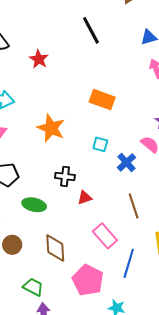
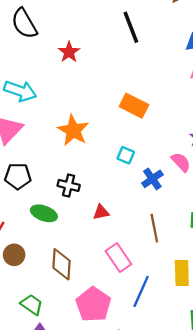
black cross: (65, 176) -> (69, 185), moved

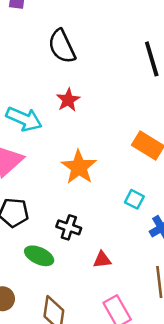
black semicircle: (24, 23) -> (62, 46), moved
red star: (69, 52) -> (68, 100), moved

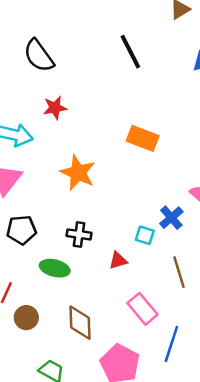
red star: (68, 100) -> (55, 108), turned 30
cyan square: (134, 199) -> (145, 235), moved

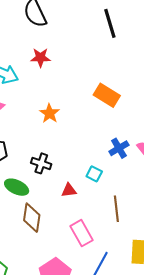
orange star: (78, 173) -> (49, 113), size x0.7
blue cross: (171, 218) -> (119, 148), moved
brown diamond: (80, 323) -> (32, 218), moved

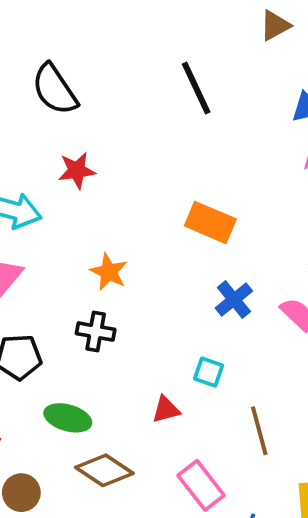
blue cross: (119, 148) -> (234, 300), moved
black cross: (41, 163) -> (96, 332), moved
brown diamond: (32, 218) -> (104, 470), turned -56

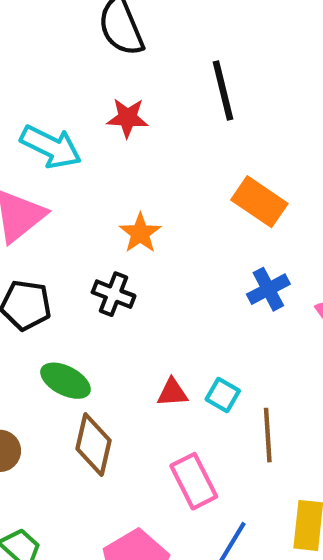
black line: (196, 88) -> (223, 91), moved
cyan square: (209, 372) -> (223, 395), moved
brown diamond: (104, 470) -> (94, 445), turned 58

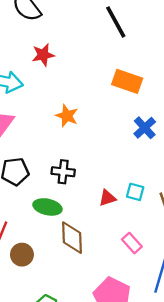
black line: (223, 91) -> (116, 22), moved
black cross: (114, 294) -> (63, 172), moved
pink rectangle: (194, 481) -> (132, 243), size x0.7

